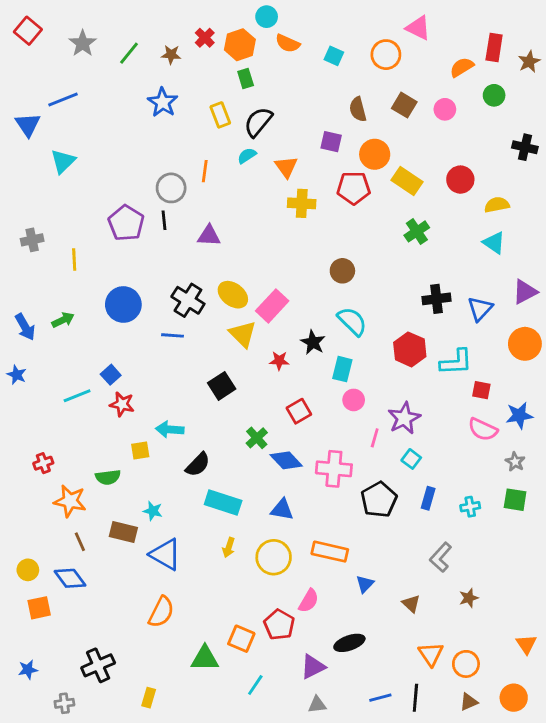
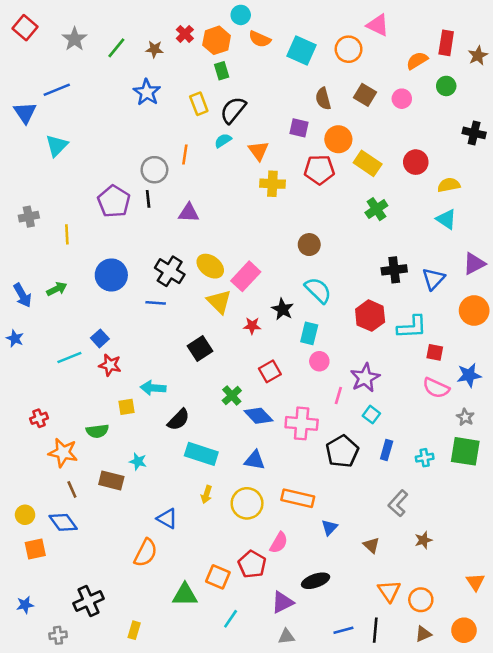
cyan square: (334, 56) -> (302, 50), size x1.6
green square: (515, 500) -> (465, 451), size x1.4
blue triangle: (165, 554) -> (167, 519), moved, size x0.7

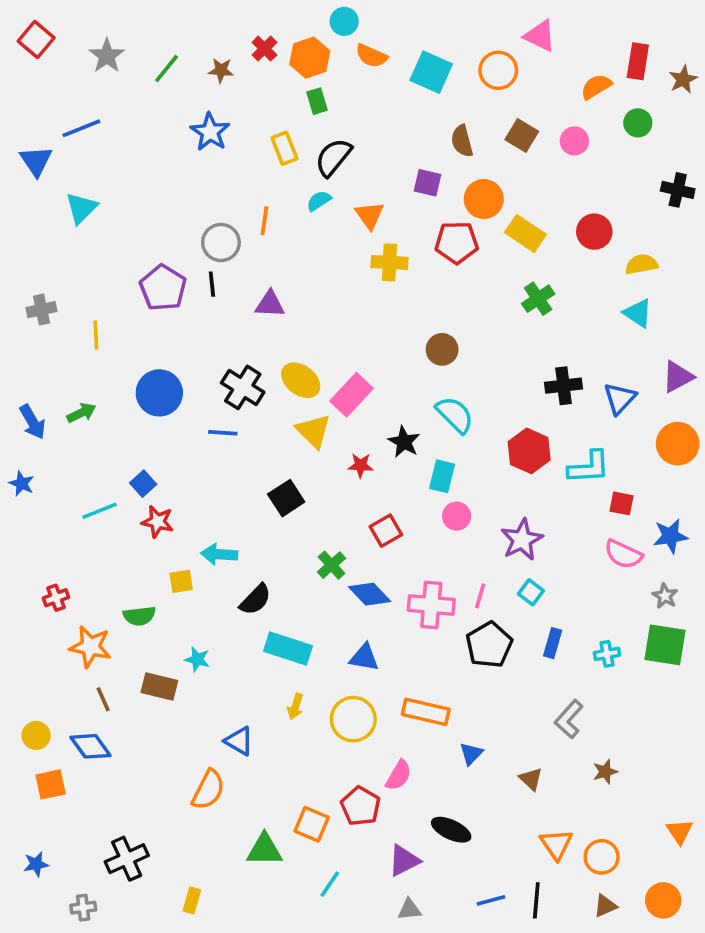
pink line: (338, 396) -> (480, 596), moved
black ellipse: (316, 581) -> (451, 830), turned 44

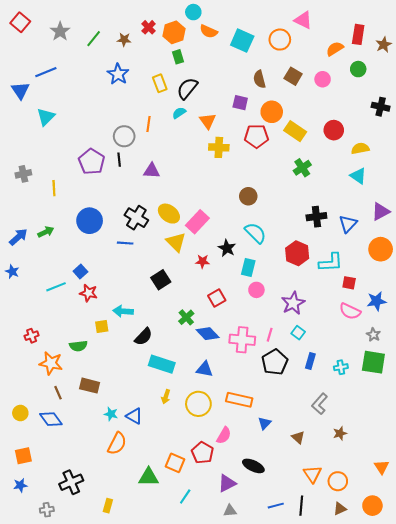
blue arrow: (32, 422) -> (18, 237), turned -102
cyan star: (197, 659) -> (111, 414), moved
orange square: (51, 784) -> (23, 456), moved

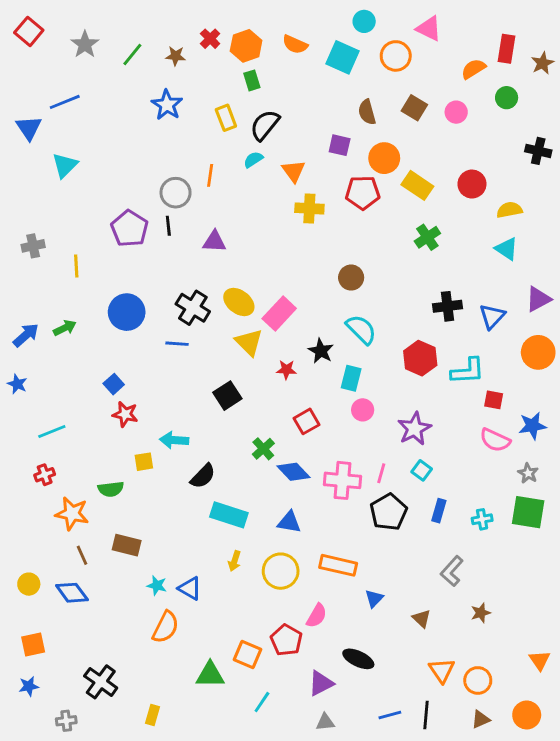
cyan circle: (193, 12) -> (364, 21), moved
cyan line: (56, 287) -> (52, 432), moved
black cross: (71, 482) -> (101, 682), turned -30

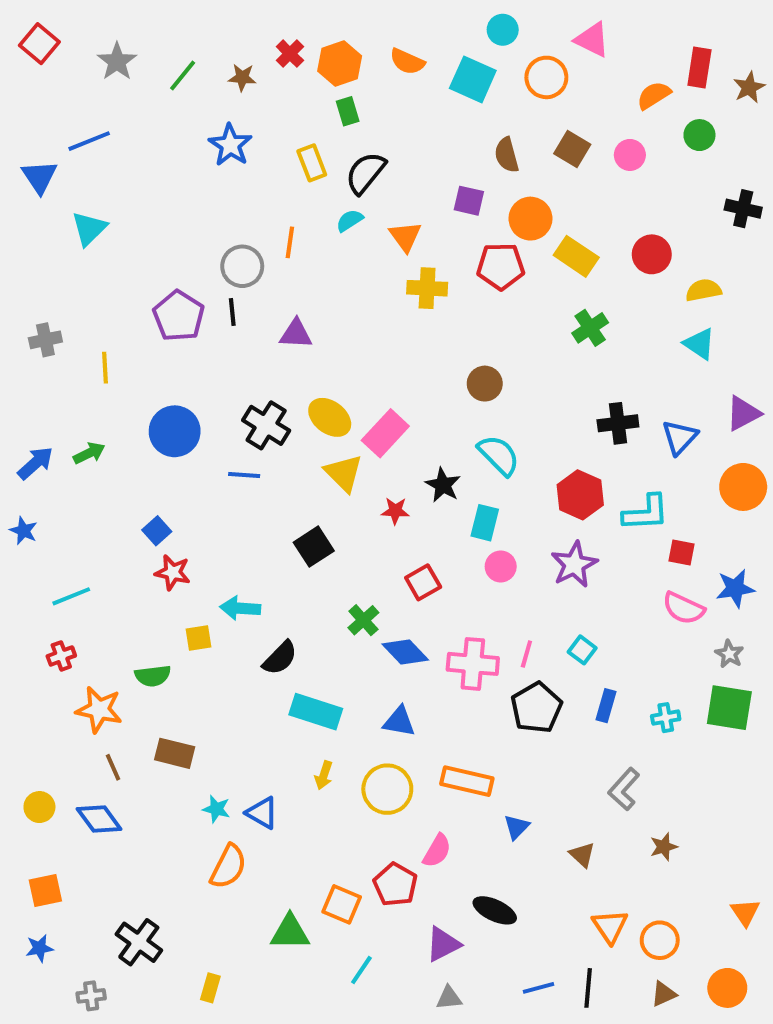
purple star: (414, 429) -> (574, 564), moved

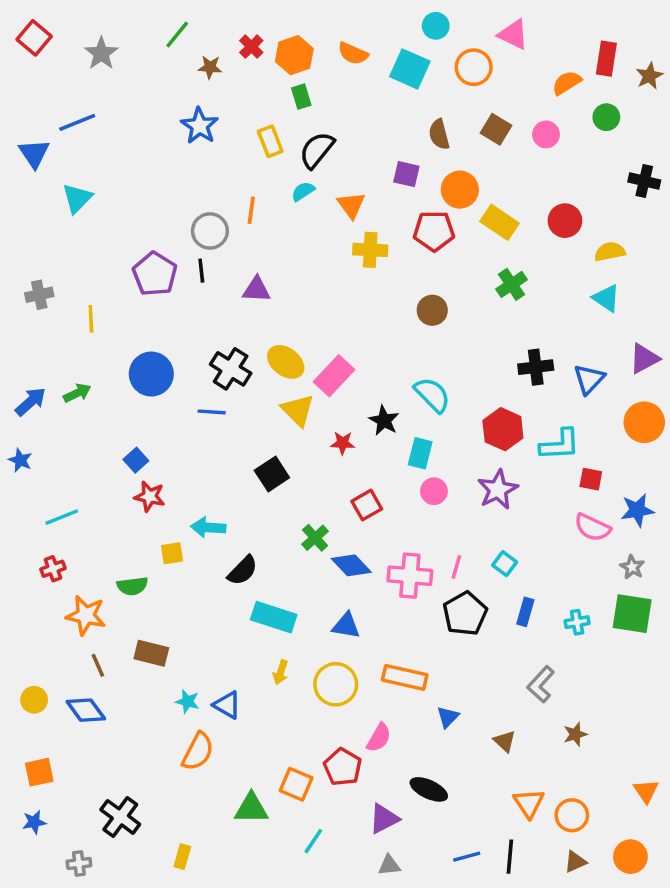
green line: (183, 75) -> (177, 34), moved
brown circle: (485, 384) -> (432, 310), moved

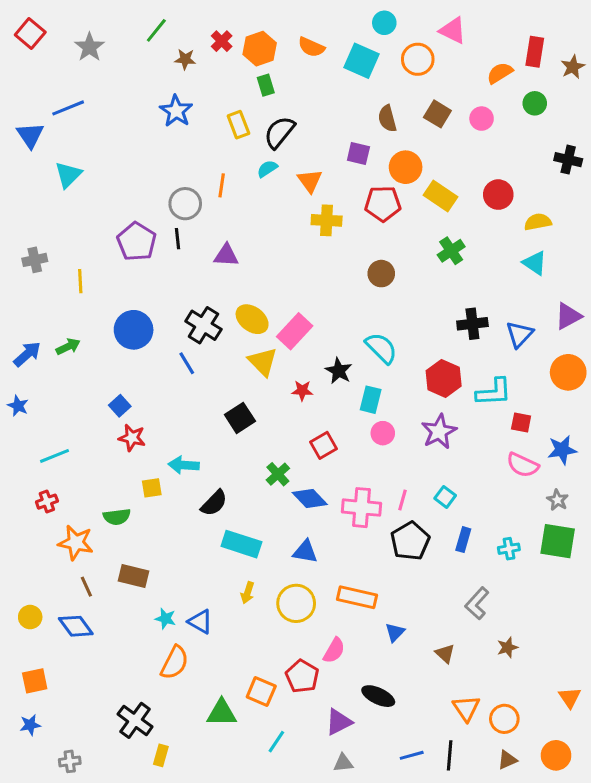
blue line: (212, 412) -> (187, 363), turned 55
black cross: (120, 817) -> (135, 720), moved

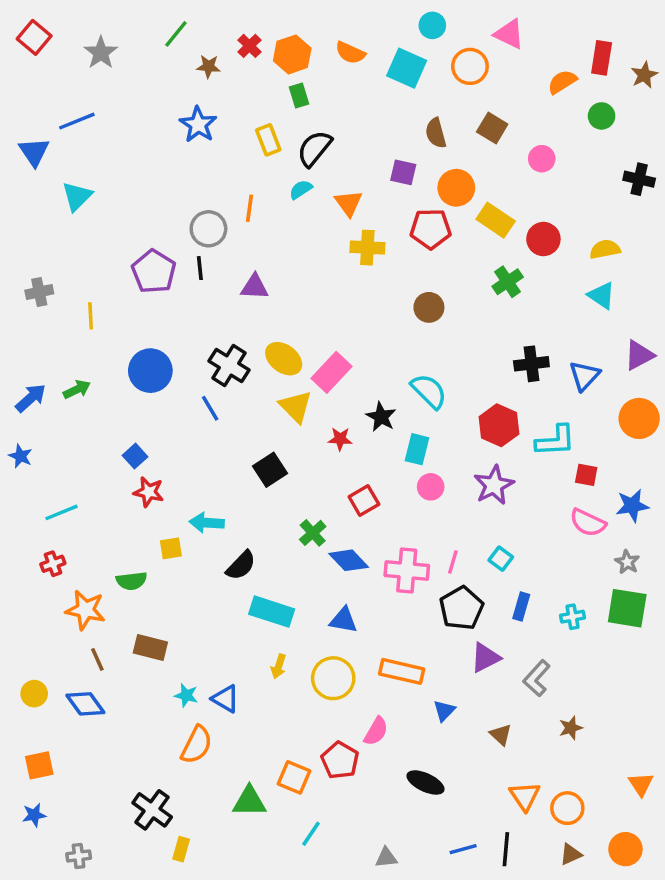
pink circle: (482, 119) -> (542, 159), moved
red circle: (498, 195) -> (543, 239), moved
purple triangle: (339, 722) -> (485, 658), moved

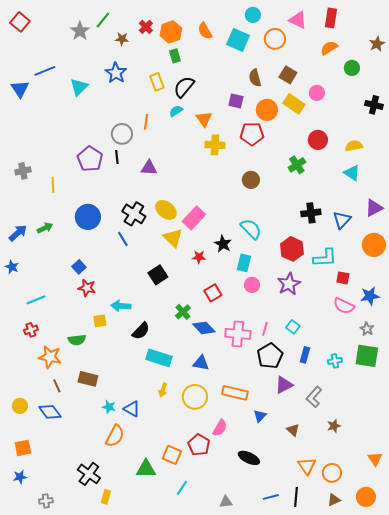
gray star: (101, 53) -> (80, 31), moved
orange semicircle: (350, 53) -> (205, 31), turned 36
red rectangle: (602, 58) -> (331, 18), moved
cyan triangle: (77, 196) -> (79, 87), moved
yellow rectangle: (496, 220) -> (294, 104), moved

